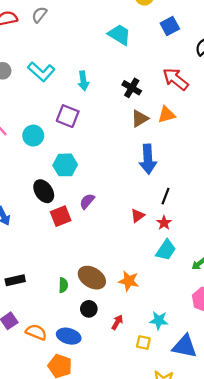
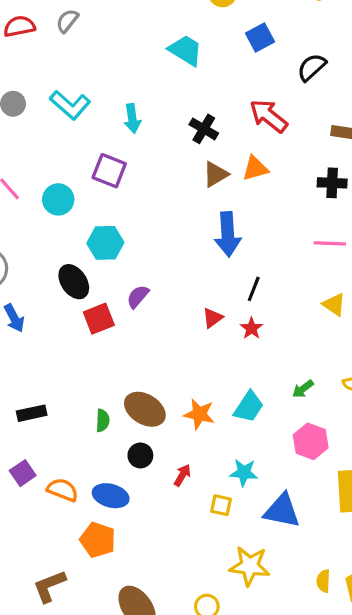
cyan trapezoid: (166, 250) -> (249, 407), moved

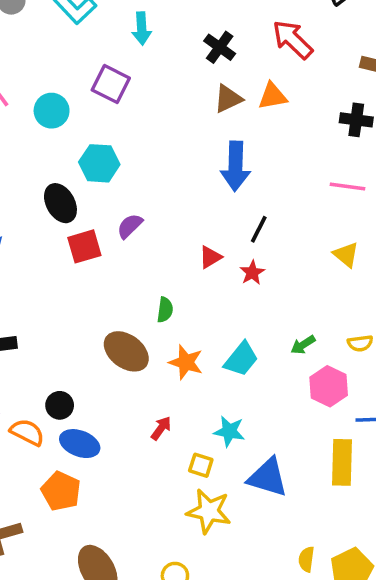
green semicircle: (103, 420) -> (165, 310), moved
pink hexagon: (311, 441) -> (329, 386), moved
black circle: (140, 455) -> (60, 405), moved
yellow star: (250, 566) -> (209, 511), moved

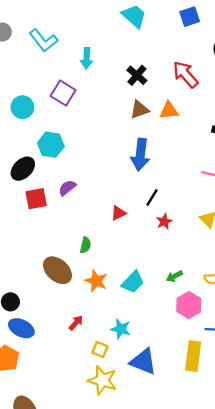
black ellipse: (60, 203) -> (23, 169), turned 70
red star: (252, 273) -> (164, 222), moved

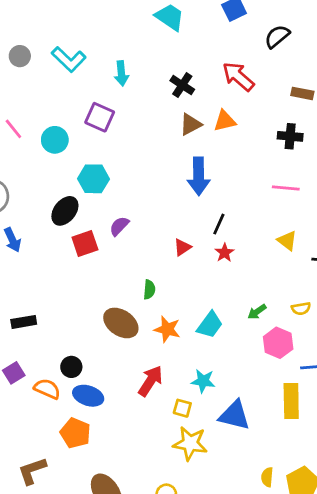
red star: (164, 222) -> (225, 253), moved
red arrow: (76, 323) -> (150, 381), size x1.6

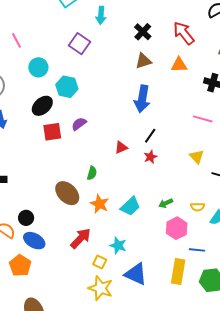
orange triangle: (225, 121) -> (179, 65), moved
cyan circle: (55, 140) -> (38, 67), moved

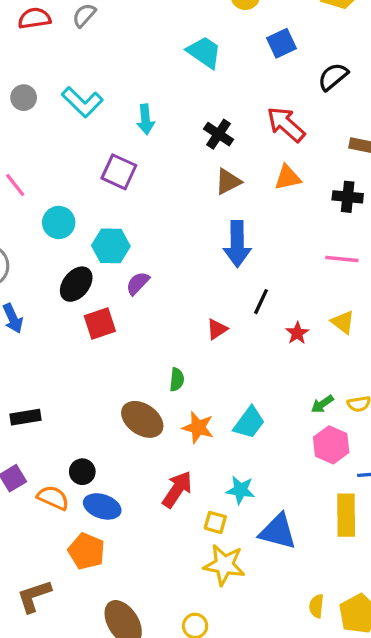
purple semicircle: (79, 124) -> (138, 283), moved
red star: (150, 157) -> (297, 333), moved
green arrow: (166, 203) -> (322, 404), moved

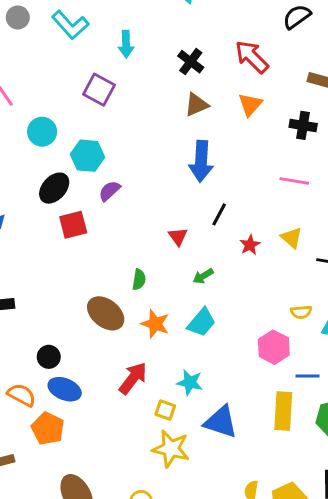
orange triangle: (288, 178) -> (250, 105), turned -40
red triangle: (217, 329) -> (178, 237), turned -36
green arrow: (322, 404) -> (203, 276), moved
orange semicircle: (53, 498) -> (22, 395), moved

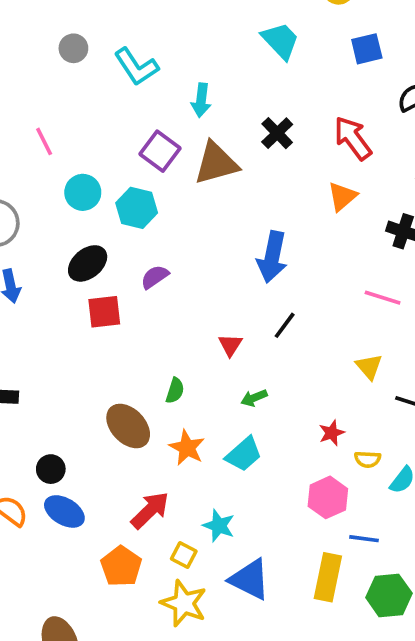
brown triangle: (196, 105) -> (216, 163), moved, size x1.5
cyan hexagon: (88, 156) -> (137, 208), moved
red star: (250, 245) -> (332, 433), moved
orange pentagon: (48, 428) -> (121, 566), moved

